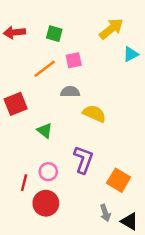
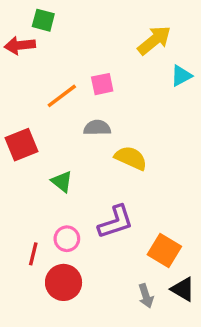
green square: (54, 34) -> (43, 20), moved
purple L-shape: (83, 160) -> (116, 222), turned 52
black triangle: (129, 221) -> (183, 289), moved

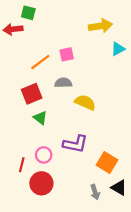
yellow arrow: (154, 40) -> (100, 26), turned 30
red square: (21, 145) -> (32, 94), moved
purple L-shape: (116, 222) -> (75, 144), turned 30

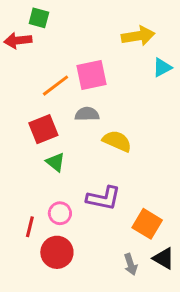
pink square: (67, 54) -> (92, 75), size x1.5

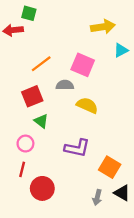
pink square: (92, 75) -> (83, 65), moved, turned 35
pink circle: (60, 213) -> (25, 144), moved
gray arrow: (131, 264) -> (97, 197), turned 32

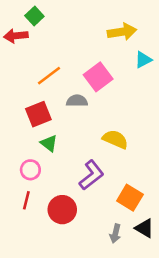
green square: (29, 13) -> (34, 16), turned 32
pink square: (83, 65) -> (98, 77), turned 30
yellow semicircle: (87, 105) -> (115, 139), moved
purple L-shape: (77, 148) -> (91, 175), turned -50
red circle: (42, 188) -> (62, 210), moved

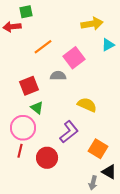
green square: (34, 16) -> (26, 12), turned 32
orange line: (49, 76) -> (43, 47), moved
pink circle: (30, 170) -> (23, 128), size x1.6
gray arrow: (115, 233) -> (93, 183), moved

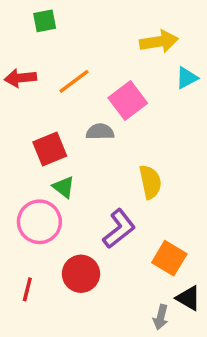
red arrow: (12, 27) -> (20, 78), moved
yellow semicircle: (87, 105) -> (150, 182), turned 54
red line: (20, 151) -> (27, 289), moved

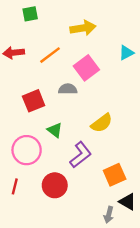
yellow arrow: (159, 42) -> (83, 28), moved
yellow semicircle: (150, 182) -> (102, 123), turned 65
green triangle: (64, 187) -> (55, 130), moved
orange square: (169, 258) -> (115, 175), turned 35
red line: (27, 289) -> (15, 186), moved

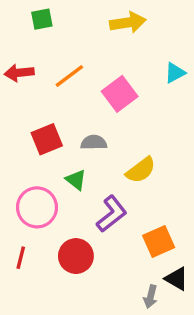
yellow arrow: (83, 28) -> (128, 22), moved
gray semicircle: (68, 89) -> (94, 142), moved

